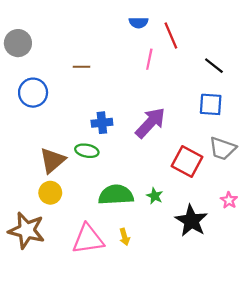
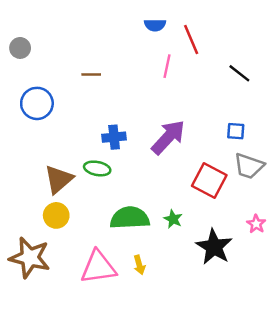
gray circle: (18, 43) -> (20, 48), size x0.7
blue square: (211, 104) -> (236, 131), moved, size x0.7

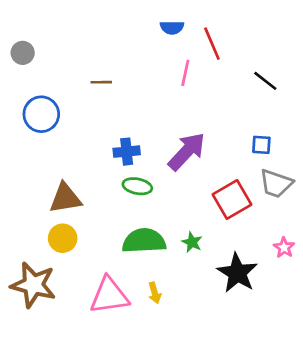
green ellipse: (97, 168) -> (137, 186), moved
brown triangle: (59, 179) -> (65, 198), turned 32
red square: (209, 181) -> (232, 200), turned 32

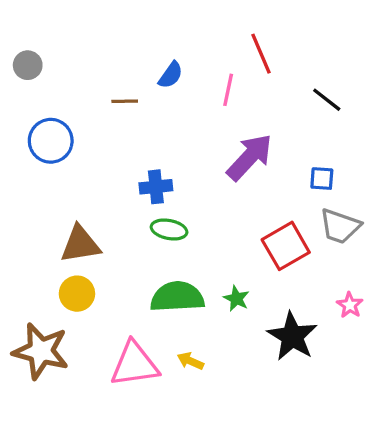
blue semicircle: (172, 28) -> (171, 75), moved, turned -55
purple arrow: (187, 152) -> (250, 157), moved
yellow arrow: (155, 293) -> (190, 361), turned 130

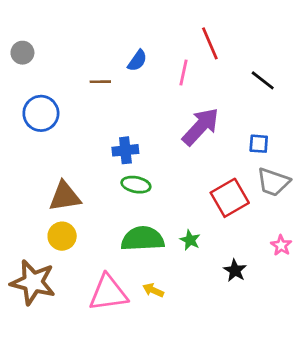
black star: (292, 336) -> (235, 270), size x0.6

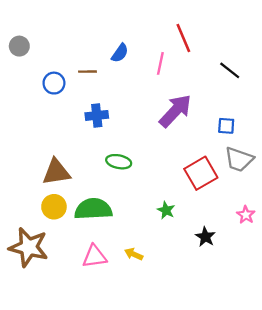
blue circle: (41, 113) -> (54, 83), moved, size x0.7
blue cross: (125, 150) -> (97, 115), moved
green semicircle: (143, 239) -> (93, 209), moved
pink triangle: (108, 293) -> (94, 256), size x0.7

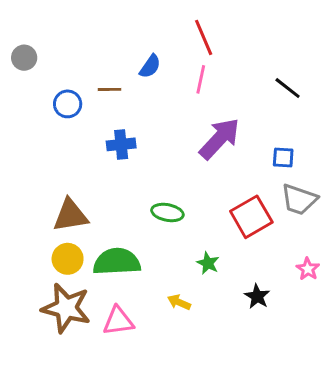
red line: (183, 38) -> (204, 37), moved
green ellipse: (119, 162) -> (167, 212), moved
brown star: (29, 247) -> (66, 308), moved
yellow arrow: (134, 254) -> (179, 302), moved

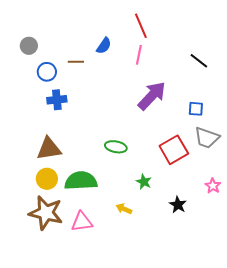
gray circle: (24, 58) -> (29, 46), moved
blue cross: (121, 144) -> (57, 100), moved

